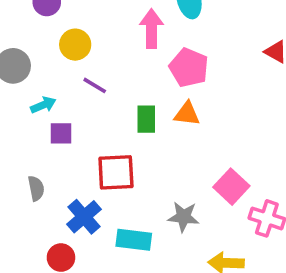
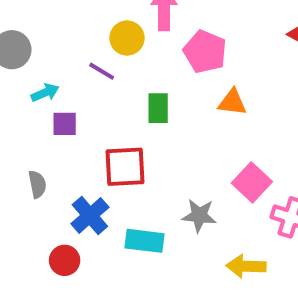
yellow circle: (75, 45) -> (127, 38), moved
orange triangle: (187, 114) -> (232, 102), moved

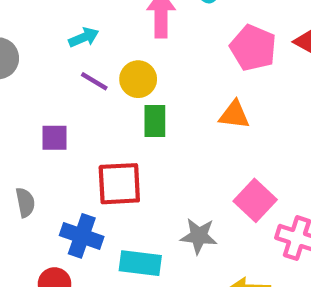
yellow circle: (127, 38) -> (138, 79), moved
pink pentagon: (205, 52) -> (253, 48), moved
cyan arrow: (45, 93) -> (84, 37), moved
blue cross: (90, 215) -> (82, 236), turned -30

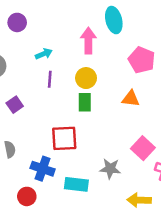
yellow circle: (138, 79) -> (86, 78), moved
purple line: (94, 81) -> (50, 79), turned 63
purple square: (55, 138) -> (15, 105), moved, turned -35

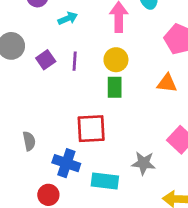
cyan arrow: (44, 54) -> (68, 18), moved
purple square: (15, 105) -> (46, 60), moved

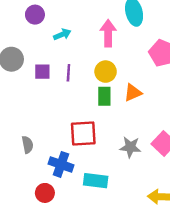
purple square: (46, 60) -> (42, 72), turned 35
orange triangle: (167, 83) -> (133, 93), moved, turned -30
gray star: (144, 163) -> (130, 147), moved

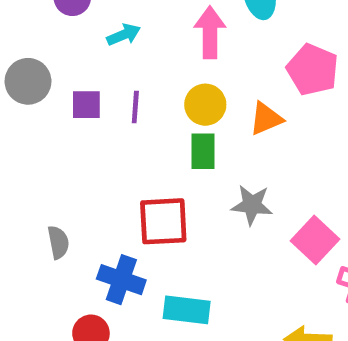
orange triangle: (133, 93) -> (266, 119), moved
gray star: (130, 147) -> (252, 205), moved

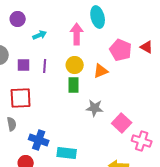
red square: (163, 221) -> (21, 98), moved

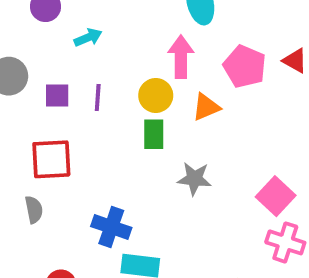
pink arrow: (77, 34) -> (181, 57), moved
pink square: (122, 123) -> (276, 196), moved
blue cross: (39, 140) -> (111, 227), moved

